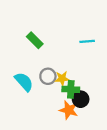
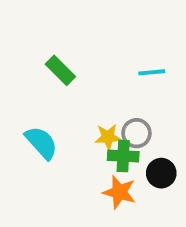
gray circle: (48, 76) -> (136, 133), moved
black circle: (81, 99) -> (161, 173), moved

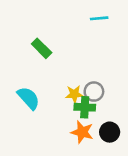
cyan line: (152, 72) -> (99, 18), moved
black circle: (161, 173) -> (110, 132), moved

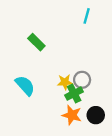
cyan line: (99, 18) -> (87, 16), turned -70
green cross: (85, 107) -> (74, 93), turned -30

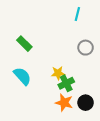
green rectangle: (36, 42) -> (24, 44), moved
gray circle: (82, 80) -> (86, 48), moved

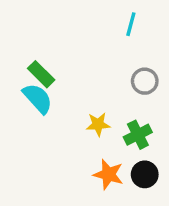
cyan semicircle: (22, 76) -> (38, 98), moved
green cross: (66, 83) -> (138, 135), moved

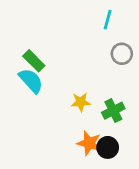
gray circle: (145, 81) -> (122, 54), moved
black circle: (145, 174) -> (108, 147), moved

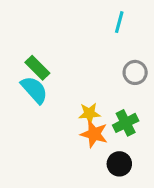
gray circle: (122, 54) -> (135, 72), moved
orange star: (89, 143) -> (94, 134), moved

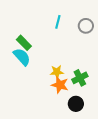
cyan line: (119, 22) -> (58, 22), moved
gray circle: (135, 72) -> (86, 26), moved

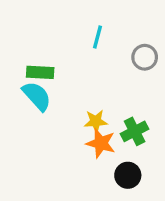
gray circle: (86, 26) -> (145, 57), moved
green rectangle: (24, 43) -> (40, 72), turned -42

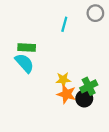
gray circle: (145, 57) -> (95, 13), moved
black circle: (128, 175) -> (84, 99), moved

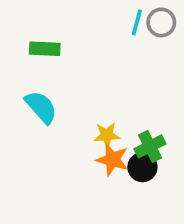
cyan line: (64, 24) -> (137, 22), moved
green rectangle: (27, 48) -> (45, 49), moved

